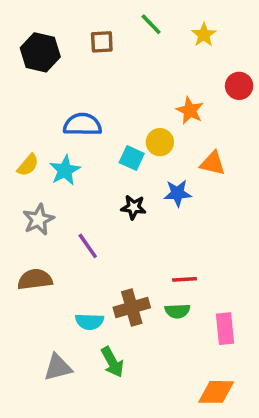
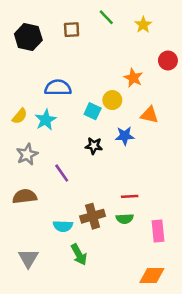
gray triangle: (58, 367) -> (28, 258), moved, turned -45

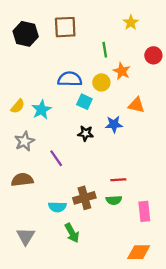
green line: (106, 17) -> (105, 50), moved, turned 35
brown square: (72, 30) -> (65, 27), size x1.5
blue semicircle: (58, 88) -> (70, 79), moved
yellow circle: (112, 100) -> (101, 82), moved

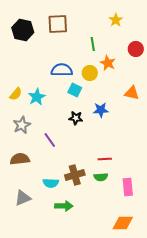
orange triangle: (136, 105) -> (132, 93), moved
green arrow: (72, 233) -> (64, 206), turned -60
gray triangle: (26, 236) -> (23, 198), moved, turned 36

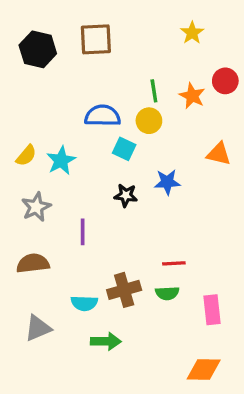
green line: (93, 44) -> (154, 91), moved
orange star: (108, 63) -> (192, 96), moved
purple line: (50, 140) -> (83, 232), turned 35

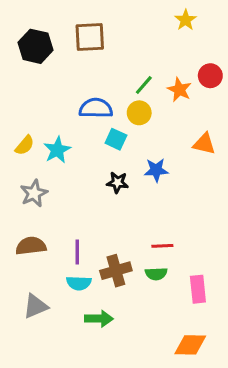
yellow star: (192, 33) -> (186, 20), moved
green line: (154, 91) -> (144, 85), turned 50
purple line: (83, 232) -> (77, 252), moved

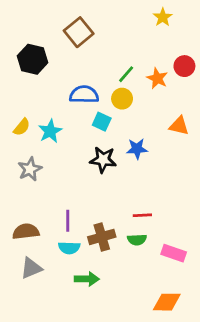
brown square: (90, 37) -> (79, 32), turned -36
black hexagon: (36, 46) -> (33, 59), moved
black star: (117, 182) -> (103, 160), size x1.4
brown semicircle: (31, 246) -> (26, 232), moved
pink rectangle: (198, 289) -> (174, 253), turned -65

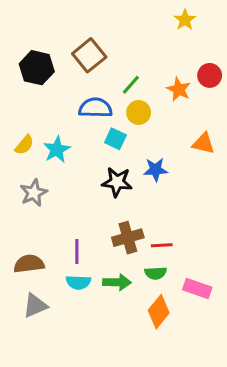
brown square: (79, 32) -> (89, 55), moved
green line: (126, 74) -> (131, 85), moved
brown cross: (102, 237) -> (128, 238), moved
green arrow: (87, 279) -> (117, 282), moved
orange diamond: (167, 302) -> (159, 312), moved, turned -52

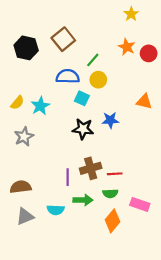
orange star: (179, 89) -> (127, 47), moved
purple line: (77, 251) -> (68, 177), moved
cyan semicircle: (78, 282) -> (56, 210), moved

